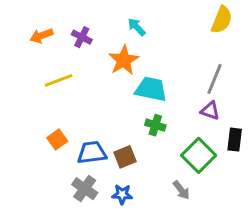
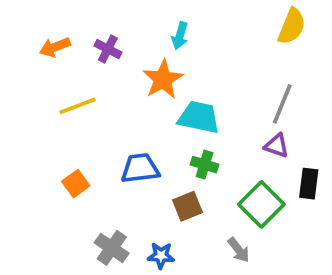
cyan arrow: (137, 27) -> (180, 36), turned -120
blue trapezoid: (92, 153) -> (140, 168), moved
brown square: (125, 157) -> (187, 206), moved

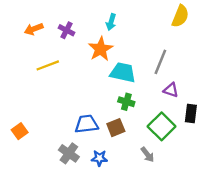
gray line: (282, 104) -> (160, 62), moved
blue trapezoid: (140, 168) -> (86, 124), moved
orange square: (76, 184) -> (20, 131), moved

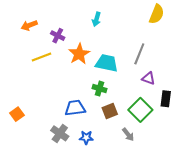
purple cross: (67, 30) -> (58, 36), moved
orange star: (101, 49) -> (79, 54), moved
green cross: (126, 102) -> (100, 89), moved
brown square: (116, 128) -> (110, 111), moved

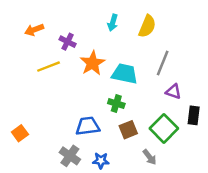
yellow semicircle: (157, 14) -> (147, 26), moved

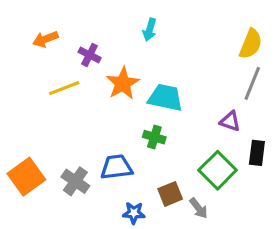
yellow semicircle: (147, 26) -> (251, 44), moved
gray line: (163, 63) -> (252, 83), moved
brown square: (128, 130) -> (170, 194), moved
orange square: (20, 133) -> (26, 177), size x1.6
gray cross: (70, 156) -> (75, 181), moved

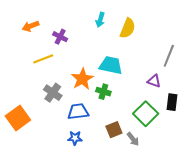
yellow semicircle: (251, 44) -> (128, 28), moved
orange star: (123, 83) -> (82, 79), moved
gray cross: (75, 181) -> (53, 93), moved
blue star: (134, 213) -> (75, 138), moved

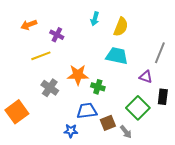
cyan trapezoid: (111, 65) -> (117, 56), moved
orange star: (82, 79) -> (78, 75), turned 30
blue trapezoid: (78, 112) -> (87, 111), moved

